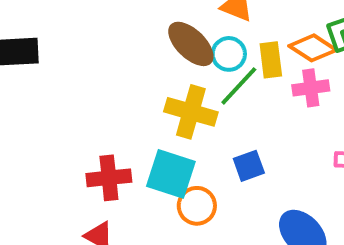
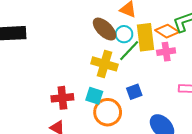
yellow rectangle: (271, 60) -> (146, 37), size x1.5
cyan square: (171, 174) -> (94, 96), size x0.7
orange circle: (197, 206) -> (108, 112), size x1.4

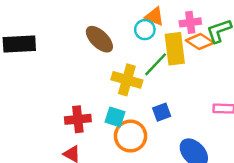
brown ellipse: (105, 29) -> (99, 39), moved
cyan circle: (124, 34) -> (145, 30), moved
pink cross: (166, 52) -> (190, 22), moved

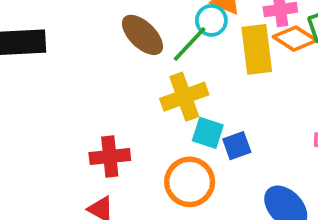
green line: (156, 64) -> (190, 44), moved
yellow cross: (127, 80) -> (184, 97), turned -36
cyan square: (115, 117) -> (208, 133), moved

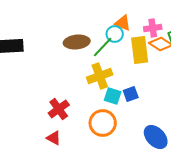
brown ellipse: (142, 35) -> (77, 42), turned -50
blue square: (237, 146) -> (131, 94), moved
red cross: (110, 156) -> (59, 109), turned -30

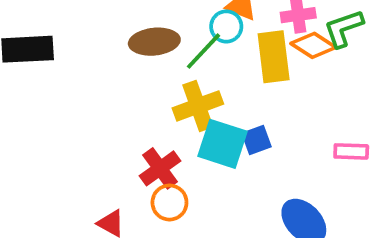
cyan square: (113, 96) -> (222, 144), size x1.5
red cross: (59, 109) -> (160, 168), moved
orange circle: (103, 123) -> (169, 203), moved, size x0.7

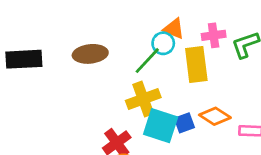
brown ellipse: (154, 42) -> (90, 54), moved
orange diamond: (313, 45) -> (215, 116), moved

